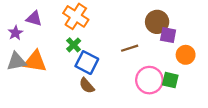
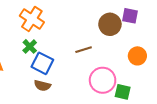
purple square: (168, 35) -> (130, 16), moved
green square: (170, 80) -> (123, 92), moved
brown semicircle: (87, 86) -> (42, 86), turned -35

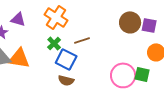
purple square: (130, 16) -> (149, 25), moved
brown line: (84, 50) -> (82, 40), moved
green square: (123, 92) -> (142, 74), moved

